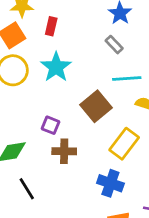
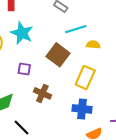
purple square: (50, 125) -> (24, 69), moved
brown cross: (64, 151) -> (42, 93), turned 36

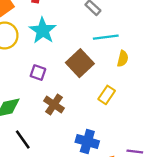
yellow semicircle: (93, 45) -> (123, 59), turned 88
yellow rectangle: (85, 77) -> (107, 95), size x0.7
blue cross: (82, 109) -> (87, 142), moved

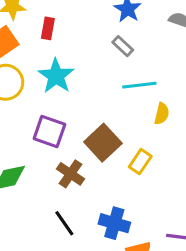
brown square: (80, 63) -> (103, 143), moved
purple square: (38, 73) -> (49, 131), size x1.5
black line: (23, 140) -> (64, 223), moved

